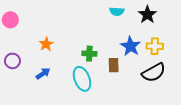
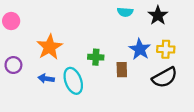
orange star: (46, 44) -> (50, 47), size x1.6
blue arrow: (43, 74) -> (46, 79), turned -136
cyan ellipse: (82, 79) -> (73, 81), moved

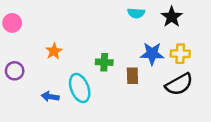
orange star: (50, 47) -> (54, 51), size x0.6
blue star: (140, 49) -> (152, 54), turned -30
blue arrow: (46, 79) -> (50, 97), moved

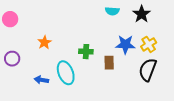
yellow cross: (180, 54) -> (149, 44), turned -35
black semicircle: (179, 84) -> (148, 70), turned 140

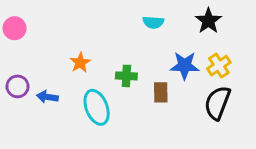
cyan semicircle: (112, 11) -> (153, 22), moved
orange star: (44, 42) -> (80, 63), moved
blue arrow: (41, 80) -> (47, 97), moved

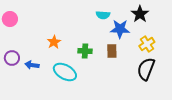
blue star: (185, 66) -> (120, 29), moved
brown rectangle: (161, 92) -> (112, 51), moved
cyan ellipse: (97, 107) -> (65, 72), turned -40

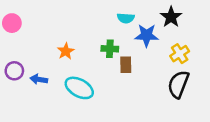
green cross: (85, 51) -> (110, 49), moved
brown rectangle: (112, 51) -> (126, 65), moved

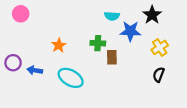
pink circle: (12, 23) -> (21, 14), moved
black semicircle: (178, 84) -> (159, 75), size x0.6

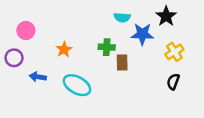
pink circle: (21, 14) -> (26, 30), moved
purple circle: (13, 63) -> (14, 58), moved

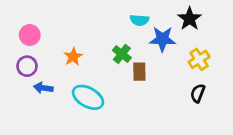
green cross: (107, 47) -> (122, 54), turned 35
purple circle: (14, 58) -> (27, 66), moved

